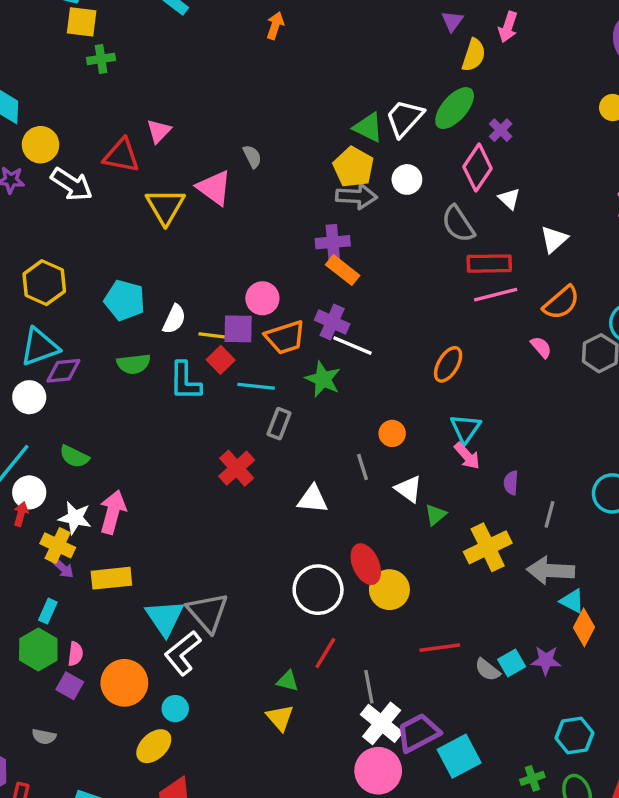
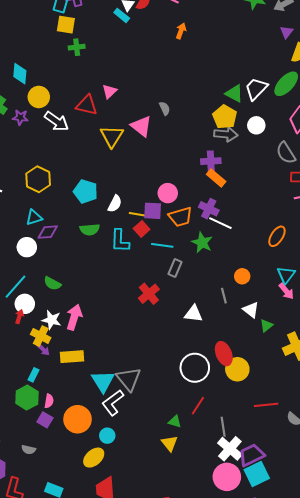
cyan triangle: (40, 347) -> (34, 217), size x0.7
cyan square: (459, 756) -> (257, 474), moved

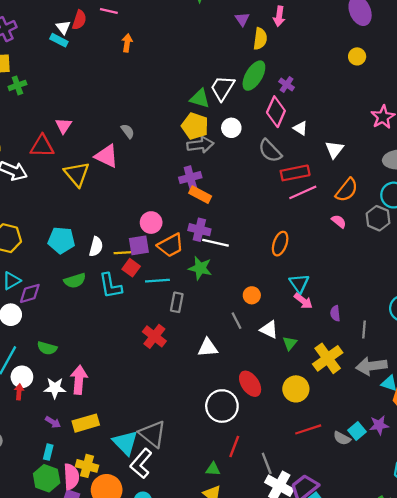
yellow cross: (41, 336) -> (87, 466), moved
yellow circle: (237, 369) -> (296, 389), moved
pink semicircle: (49, 401) -> (71, 477), size x1.6

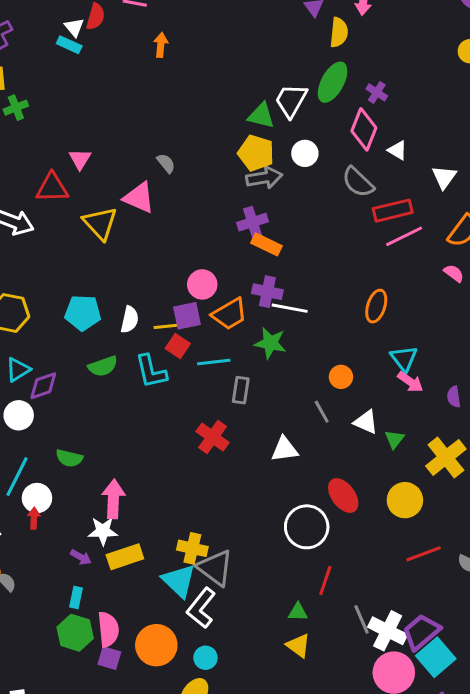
white star: (55, 388) -> (103, 531), moved
gray line: (267, 463) -> (362, 619), moved
yellow cross: (87, 466) -> (192, 548), moved

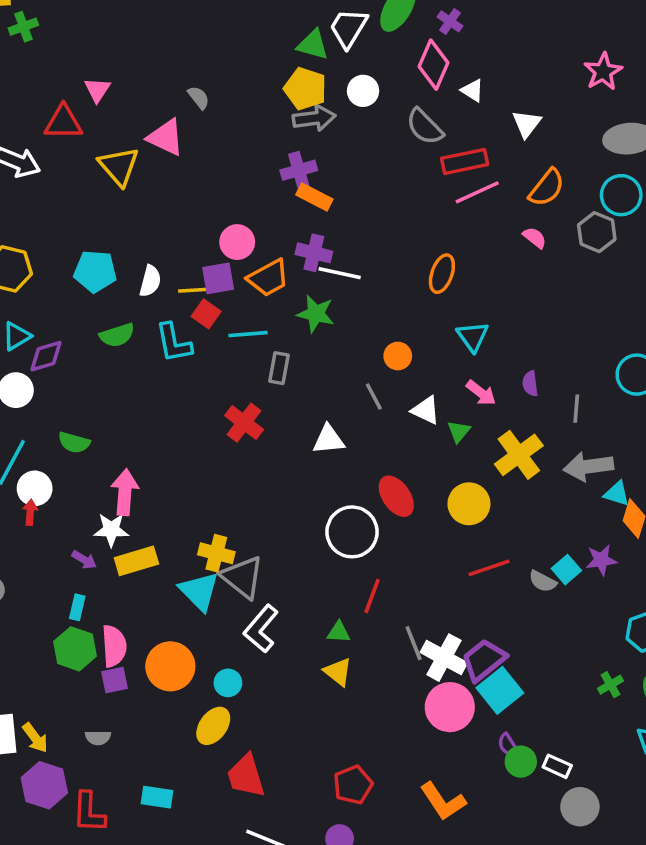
pink arrow: (410, 382) -> (481, 393), moved
white L-shape: (201, 608) -> (261, 629), moved
purple square: (109, 658) -> (115, 680), turned -30

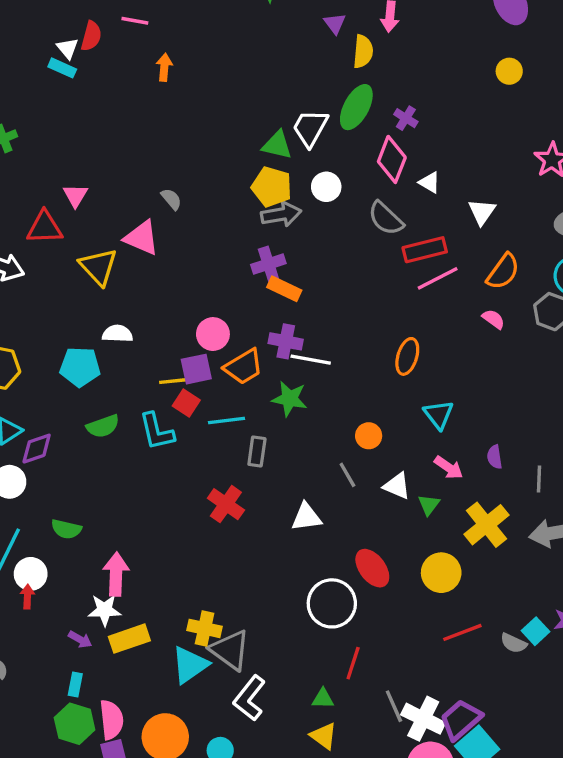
white semicircle: (150, 281) -> (117, 334), moved, turned -100
cyan triangle: (199, 591) -> (190, 665), turned 42

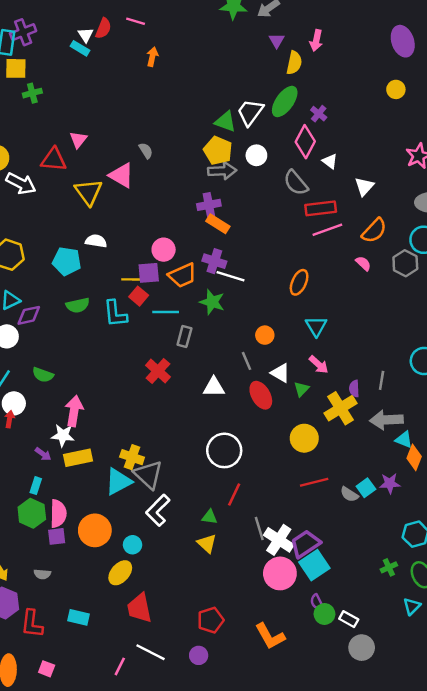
purple semicircle: (495, 457) -> (354, 389), moved
red ellipse: (372, 568) -> (261, 395), moved

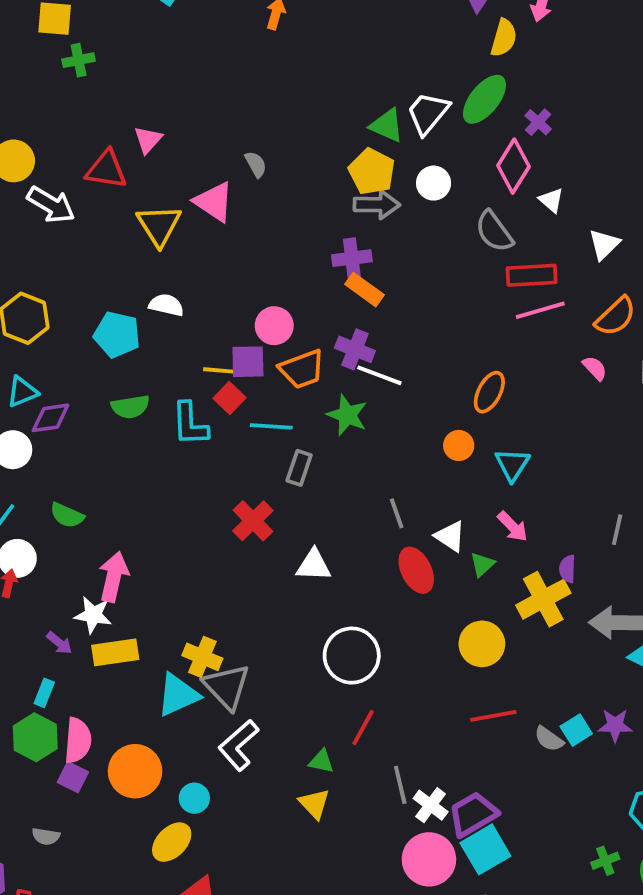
orange circle: (265, 335) -> (459, 445), moved
gray line: (382, 380) -> (617, 530), moved
white triangle: (214, 387) -> (314, 565), moved
purple square: (57, 536) -> (73, 777), turned 30
white cross: (279, 540) -> (431, 805), size x0.7

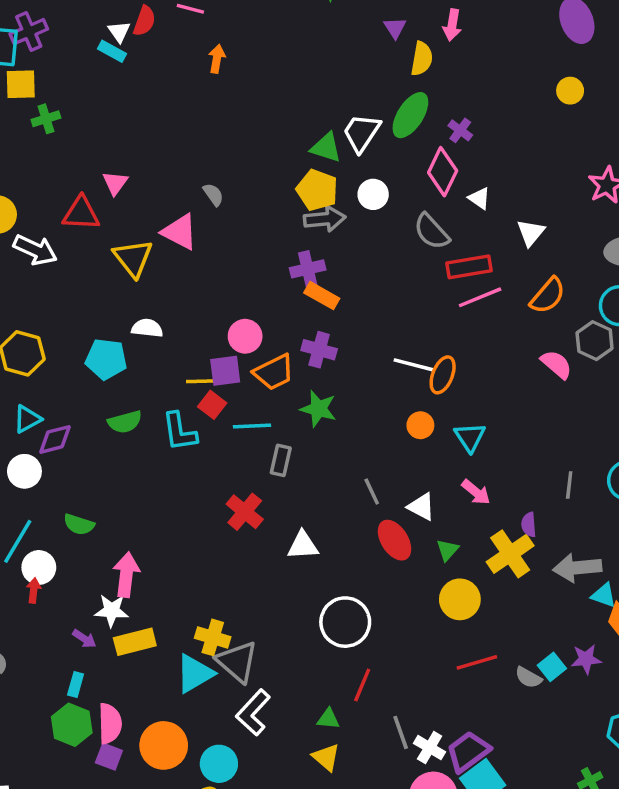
pink semicircle: (595, 368) -> (556, 364), moved, size x1.4
white line: (379, 375) -> (414, 365), moved
green triangle: (482, 564) -> (447, 550), moved
cyan circle: (194, 798) -> (219, 764), size x1.4

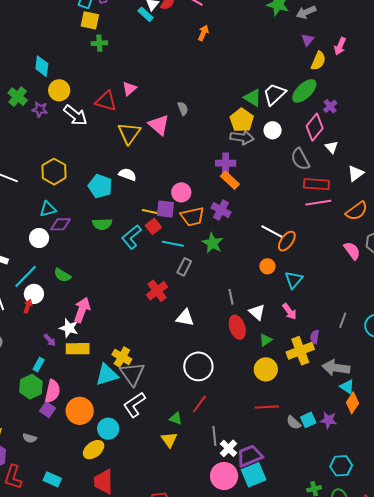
cyan L-shape: (179, 432) -> (131, 237), turned 45

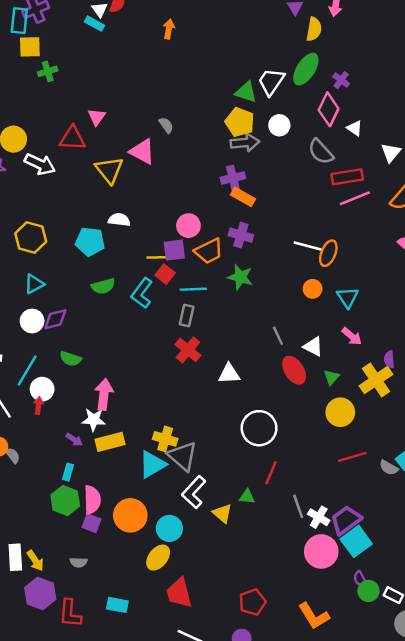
purple diamond: (61, 224) -> (55, 319), moved
gray rectangle: (184, 267) -> (187, 316), moved
yellow triangle: (169, 440) -> (222, 513), moved

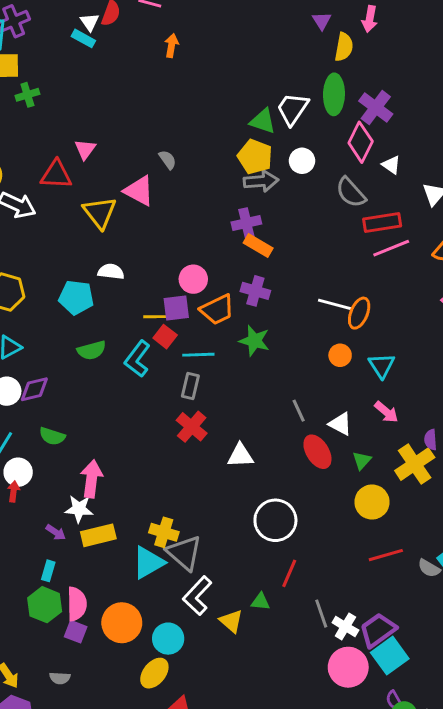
green ellipse: (306, 69) -> (334, 94), turned -32
purple cross: (341, 80) -> (376, 108), size x1.6

